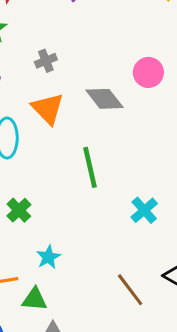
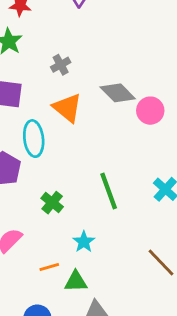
pink circle: (148, 72) -> (150, 111), moved
green line: (90, 167) -> (109, 191), moved

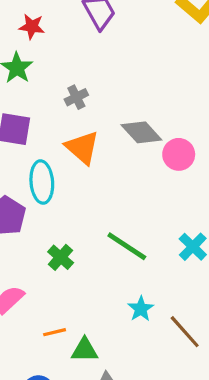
green line: (109, 191) -> (127, 246), turned -39
cyan star: (84, 242) -> (141, 309), moved

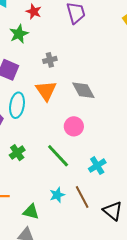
pink circle: (179, 154) -> (74, 126), moved
brown line: (185, 332) -> (82, 197), moved
green triangle: (85, 350) -> (31, 212), moved

